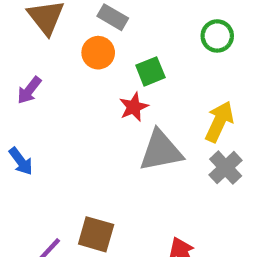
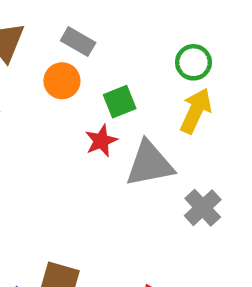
yellow arrow: (219, 122) -> (196, 111), moved
gray triangle: (161, 151) -> (150, 164), moved

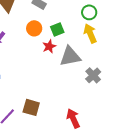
orange circle: (62, 81) -> (34, 28), moved
yellow arrow: (196, 111) -> (90, 33), turned -48

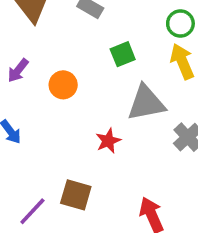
orange circle: (34, 28) -> (63, 85), moved
red star: (49, 46) -> (108, 141), moved

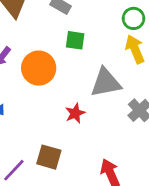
green square: (123, 54) -> (75, 40), moved, turned 30
orange circle: (63, 85) -> (39, 68), size x1.5

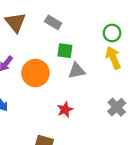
gray triangle: (106, 83) -> (77, 71), moved, size x0.7

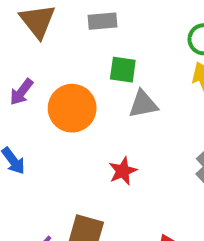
gray rectangle: (53, 22) -> (103, 21), turned -35

